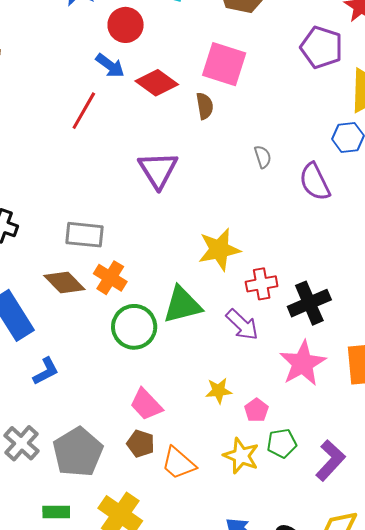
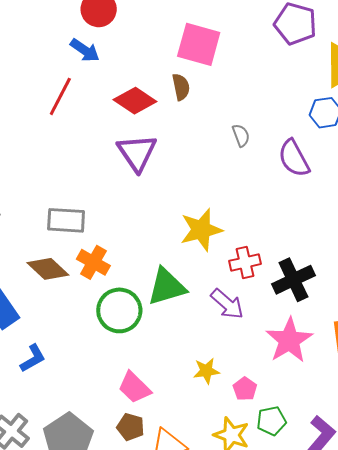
red diamond: (157, 83) -> (135, 101), moved

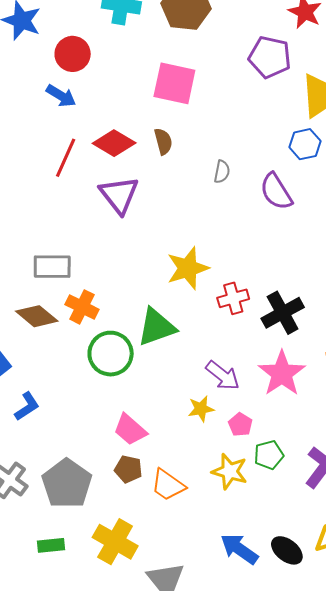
brown semicircle: (181, 87) -> (163, 141), moved
red line: (60, 96) -> (66, 158), moved
gray semicircle: (241, 135) -> (222, 172), turned 35
purple arrow: (227, 304) -> (223, 376), moved

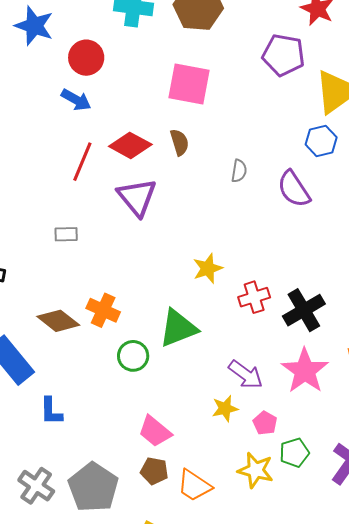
gray rectangle: (52, 267) -> (66, 234), moved, size x0.6
yellow star: (188, 268) -> (208, 268), size x0.7
green circle: (111, 354) -> (133, 356), size x0.7
blue L-shape: (27, 406) -> (51, 411), turned 124

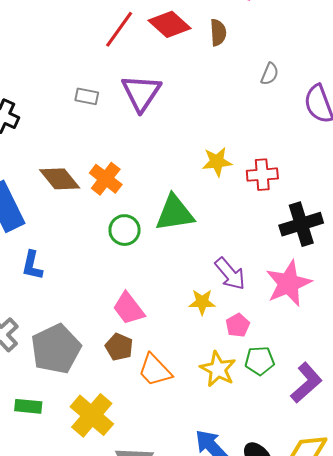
purple triangle: (137, 197) -> (141, 93), moved
red cross: (254, 297) -> (262, 175), moved

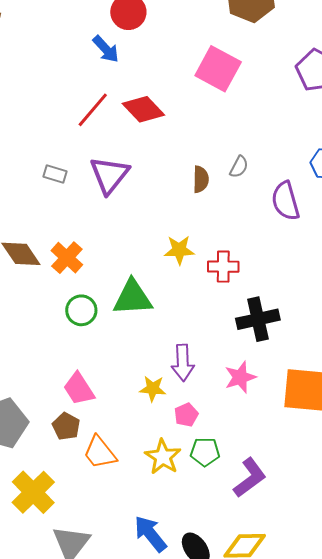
brown semicircle: (218, 33) -> (201, 179), moved
purple arrow: (230, 274) -> (183, 363), turned 33
pink star: (288, 283) -> (240, 377), size x0.7

